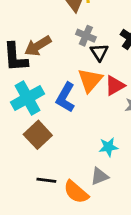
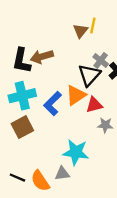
gray cross: (86, 36) -> (101, 60), moved
black triangle: (99, 52) -> (89, 75), size x1.5
cyan star: (108, 147) -> (76, 152), size x1.6
black line: (46, 180) -> (17, 178), moved

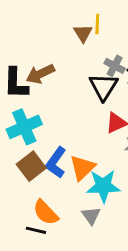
orange triangle: (76, 95) -> (82, 168), moved
blue L-shape: (53, 104) -> (56, 163), moved
gray triangle: (62, 174) -> (91, 216), turned -49
orange semicircle: (40, 181) -> (46, 212), moved

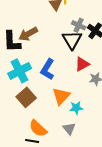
blue L-shape: (56, 163) -> (48, 69), moved
cyan star: (103, 186) -> (76, 108), size x0.6

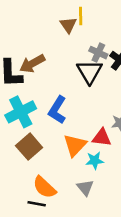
red triangle: (82, 64) -> (102, 138), moved, turned 35

